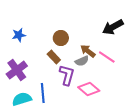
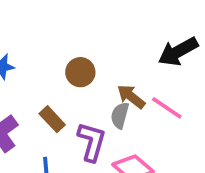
brown rectangle: (54, 57) -> (52, 119), moved
gray semicircle: (82, 61) -> (120, 115), turned 128

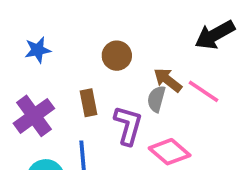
brown rectangle: (52, 119) -> (89, 103), turned 32

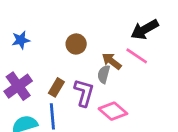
pink line: (204, 91) -> (137, 56), moved
brown rectangle: (89, 103) -> (56, 87), moved, turned 42

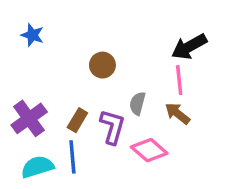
blue star: (21, 40) -> (32, 35), moved, turned 30
pink line: (137, 56) -> (179, 80), turned 50
brown arrow: (112, 61) -> (177, 113), moved

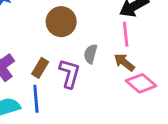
brown circle: (102, 65) -> (61, 22), size x1.4
pink diamond: (149, 150) -> (141, 83), moved

